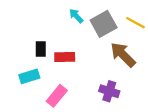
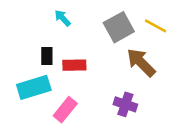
cyan arrow: (76, 16) -> (63, 18), moved
cyan rectangle: (29, 76) -> (34, 87), size x1.4

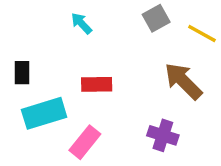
gray square: (119, 27) -> (156, 18), moved, size x0.7
black rectangle: (47, 56) -> (22, 73), moved

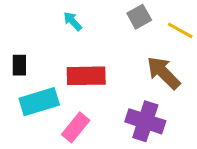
red rectangle: (97, 84) -> (86, 76), size x1.4
purple cross: (163, 135) -> (145, 121), size x1.4

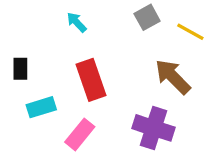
red rectangle: (86, 76) -> (91, 80), turned 72
cyan rectangle: (39, 102) -> (41, 107), size x0.7

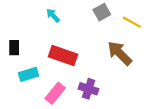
red rectangle: (91, 80) -> (63, 55), turned -52
purple cross: (154, 128) -> (89, 89), moved, size x0.7

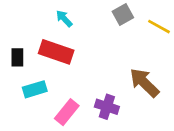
brown arrow: (120, 53) -> (144, 83), moved
red rectangle: (63, 55) -> (56, 52), moved

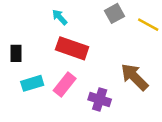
red rectangle: (56, 52) -> (72, 48), moved
pink rectangle: (67, 112) -> (65, 85), moved

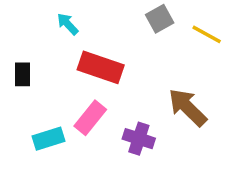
cyan arrow: (60, 17) -> (68, 24), moved
cyan rectangle: (32, 83) -> (48, 139), moved

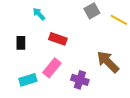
red rectangle: (101, 67) -> (58, 39), size x0.7
black rectangle: (22, 74) -> (21, 43), moved

